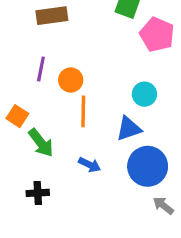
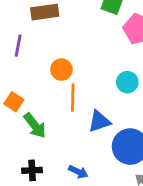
purple line: (41, 69) -> (18, 46), moved
blue triangle: (129, 129) -> (99, 121), moved
blue arrow: (90, 165) -> (78, 172), moved

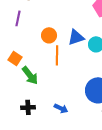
blue triangle: (99, 121) -> (76, 37), moved

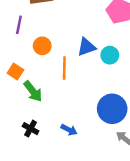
orange circle: (49, 35) -> (42, 46), moved
black cross: (28, 107) -> (31, 129), turned 32

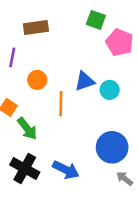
black cross: (31, 129) -> (25, 168), size x1.6
blue arrow: (69, 130) -> (66, 170), size x1.5

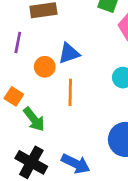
blue triangle: (85, 81) -> (69, 53), moved

